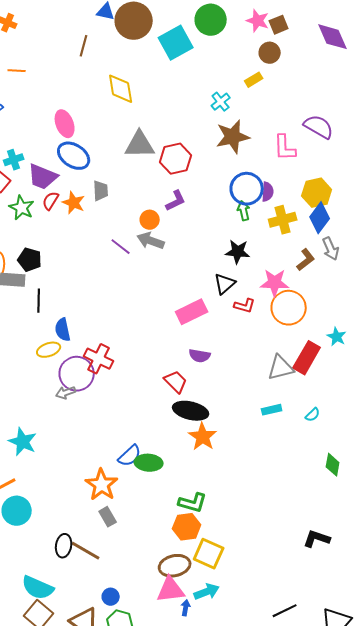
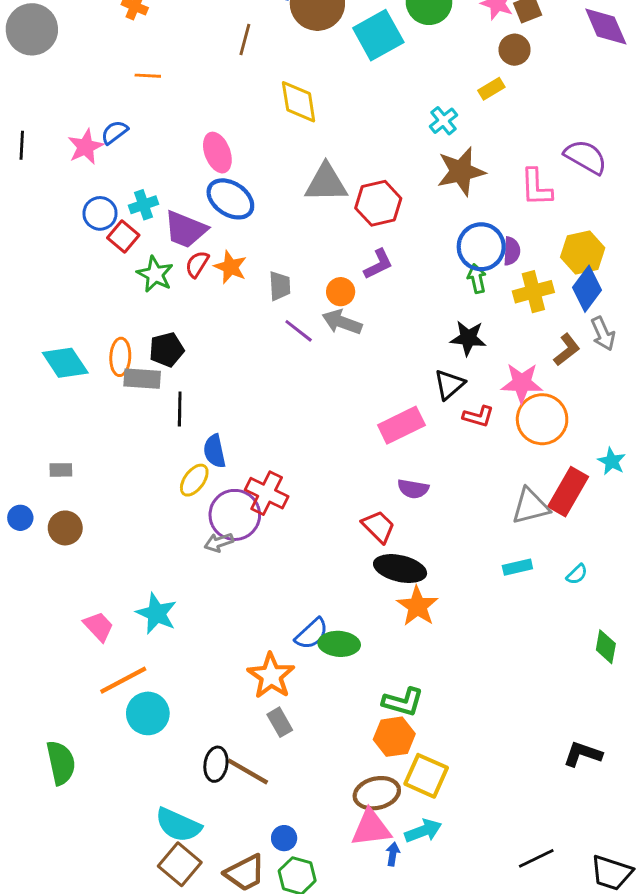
gray trapezoid: (101, 191) -> (280, 286), moved
black pentagon: (30, 260) -> (167, 350), turned -30
yellow ellipse: (49, 350) -> (194, 480), turned -35

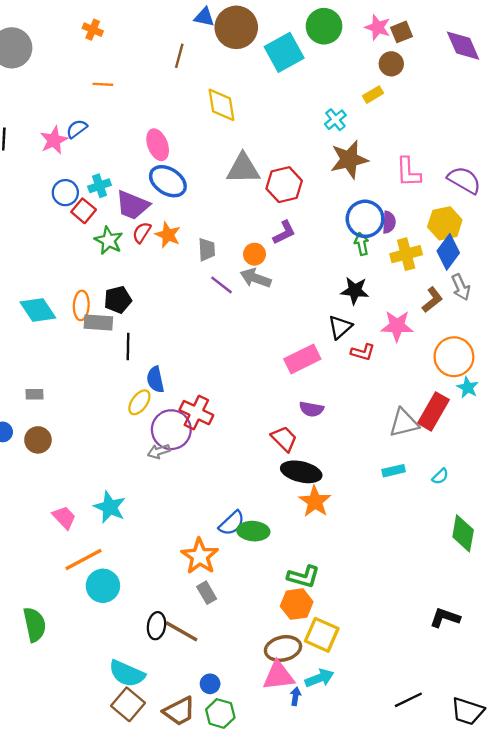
purple semicircle: (586, 157) -> (464, 180), moved
orange circle: (542, 419) -> (454, 357), moved
green diamond: (606, 647) -> (463, 533), size x1.4

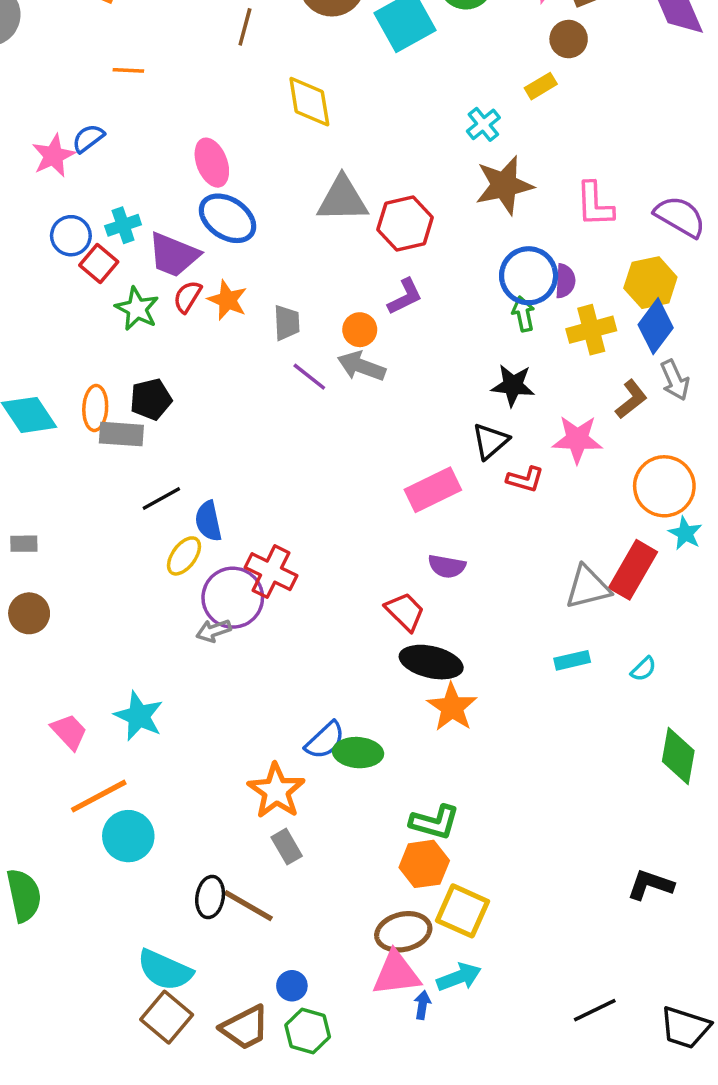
black line: (128, 346) -> (161, 498), moved, turned 60

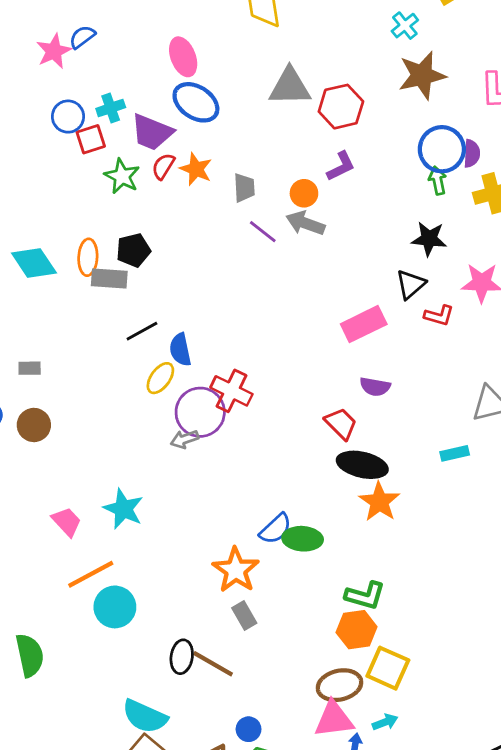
red square: (99, 264) -> (91, 139), turned 32
cyan rectangle: (572, 660) -> (455, 453), moved
cyan arrow: (459, 977) -> (385, 722), size x0.7

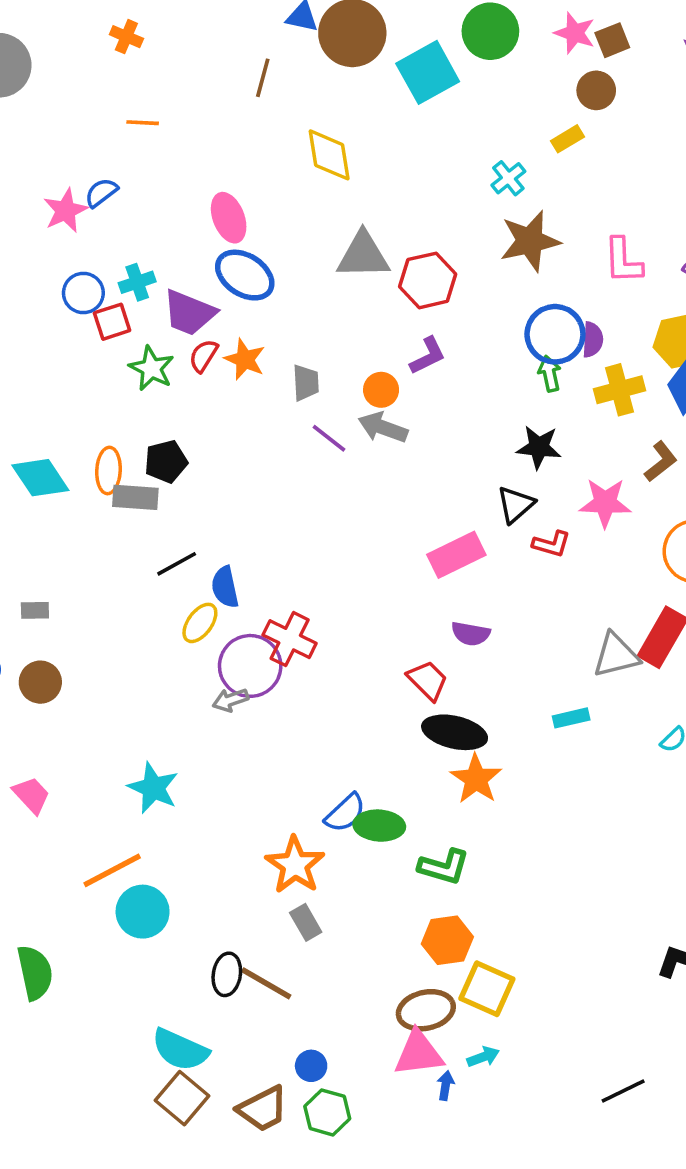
pink trapezoid: (67, 522) -> (31, 795), moved
green L-shape: (365, 596) -> (444, 867), moved

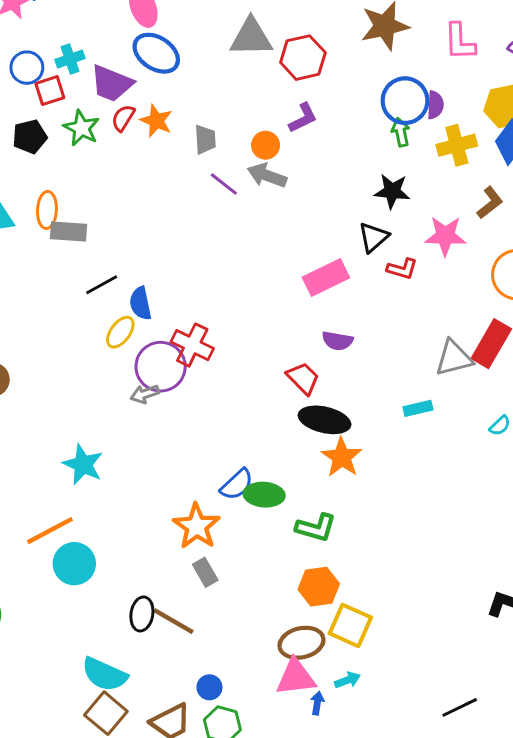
black pentagon: (166, 462) -> (30, 137), moved

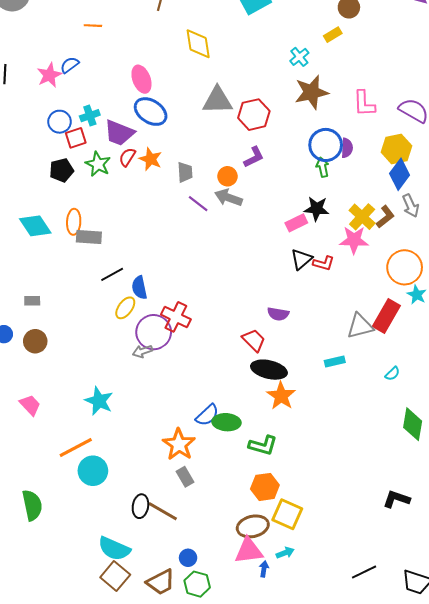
yellow cross: (457, 145) -> (362, 217), moved, turned -32
black triangle: (373, 237) -> (301, 259), moved
pink rectangle: (326, 278) -> (296, 223), moved, size x0.7

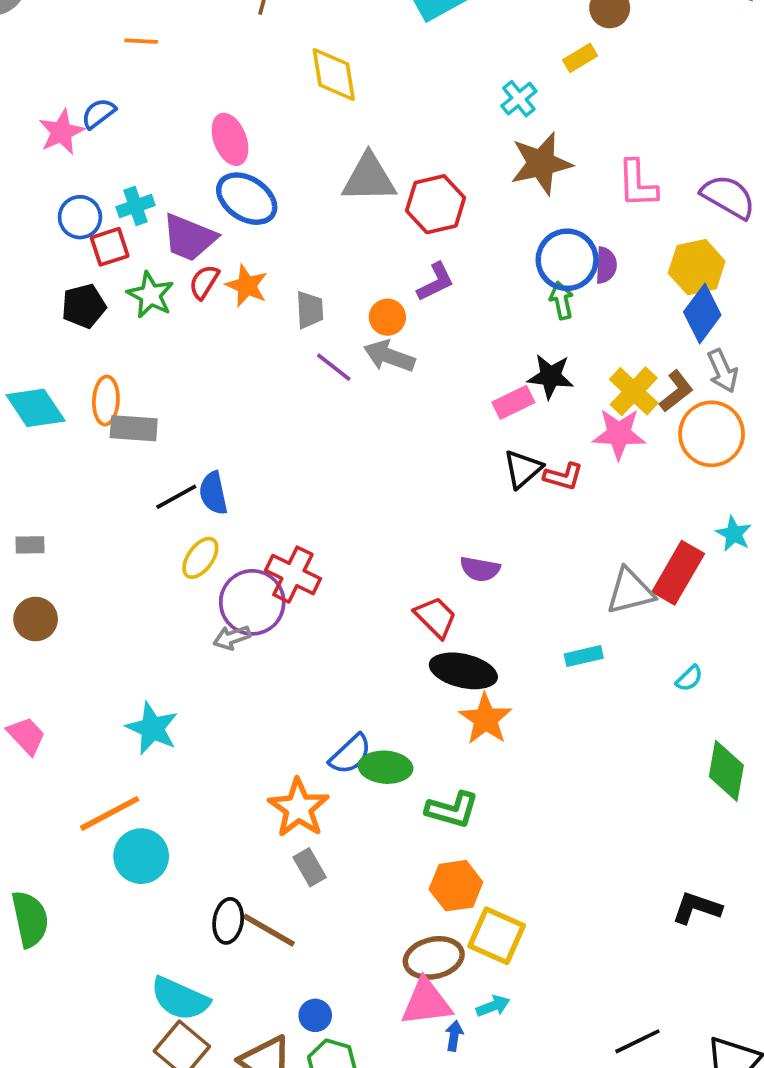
orange circle: (405, 267) -> (712, 434), moved
blue semicircle: (139, 288) -> (213, 493), moved

